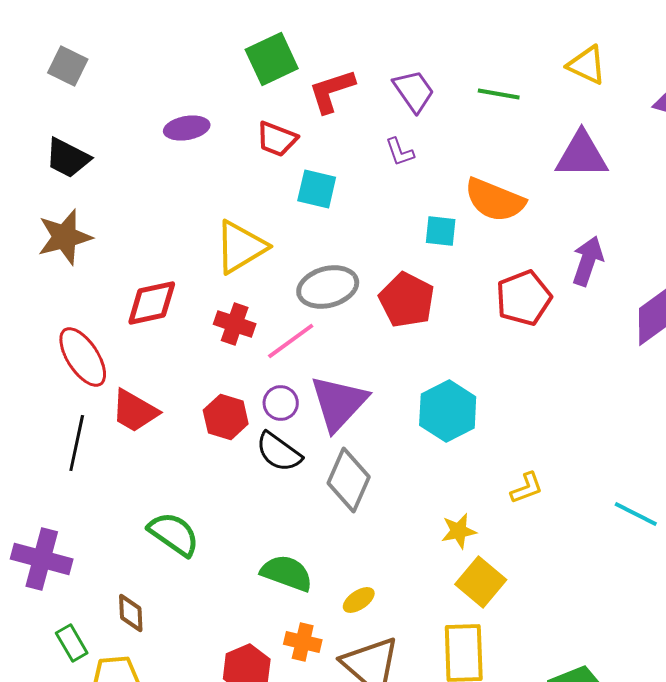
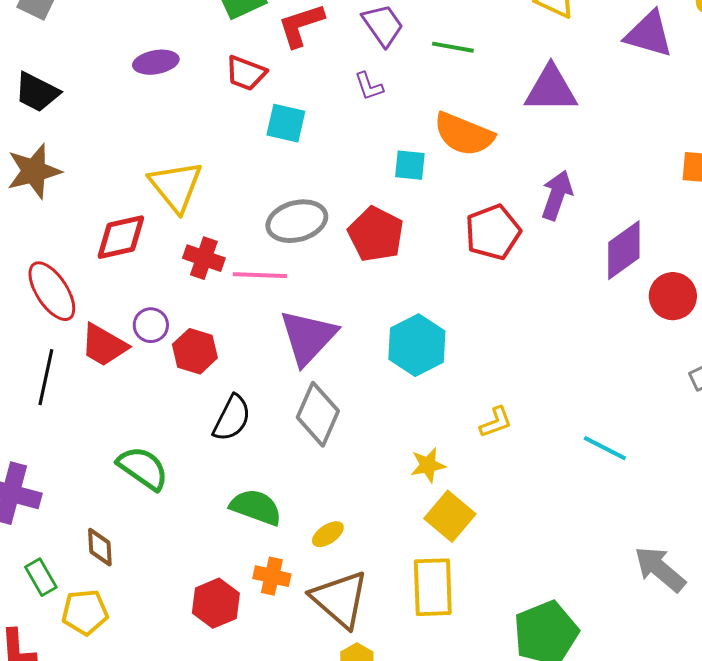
green line: (499, 94) -> (453, 47), moved
yellow triangle: (241, 247) -> (176, 186), moved, turned -38
pink line: (291, 341) -> (260, 275), turned 38
purple circle: (281, 403) -> (151, 325), moved
black semicircle: (279, 452) -> (232, 418), moved, turned -99

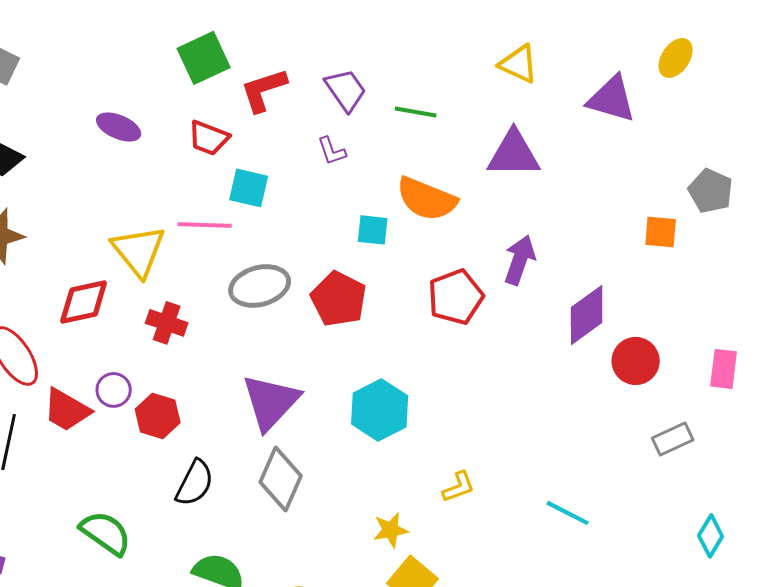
purple ellipse: (156, 62) -> (119, 127), turned 33
pink line: (260, 275) -> (205, 225), moved

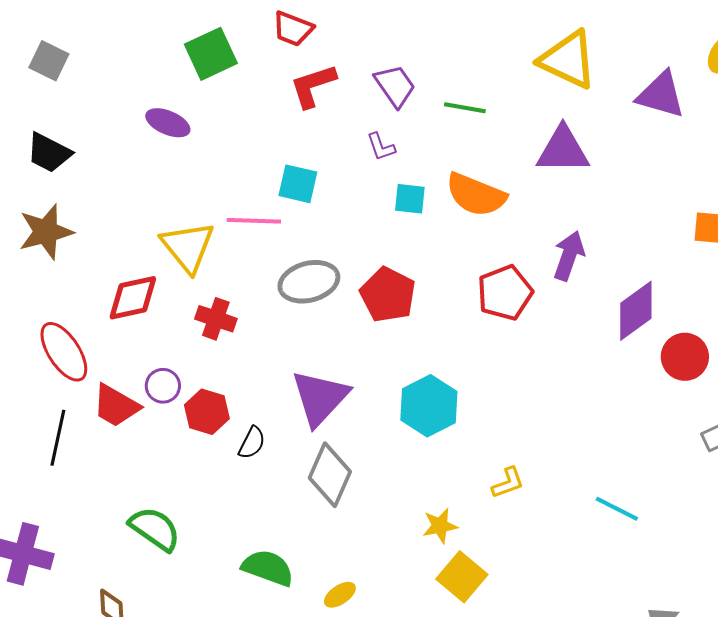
green square: (204, 58) -> (211, 54), moved
yellow triangle: (519, 64) -> (568, 60), size x1.5
red trapezoid: (209, 138) -> (293, 29), moved
cyan square: (373, 230) -> (410, 199), moved
black semicircle: (195, 483) -> (252, 443), moved, size x0.7

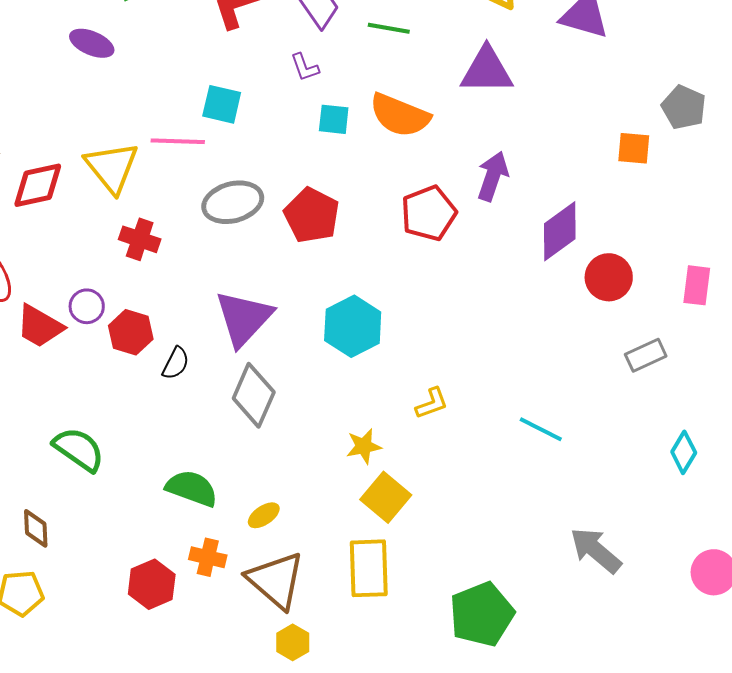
red diamond: (133, 298) -> (38, 185), moved

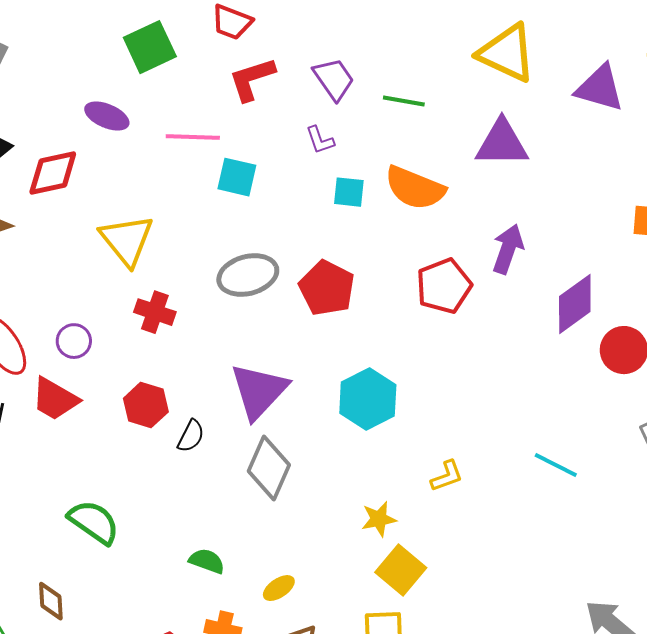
pink line: (178, 141) -> (193, 137), moved
red diamond: (38, 185) -> (53, 173), moved
purple circle: (87, 306) -> (74, 341), moved
cyan line: (541, 429) -> (556, 465), moved
green semicircle: (192, 488) -> (207, 561), size x0.7

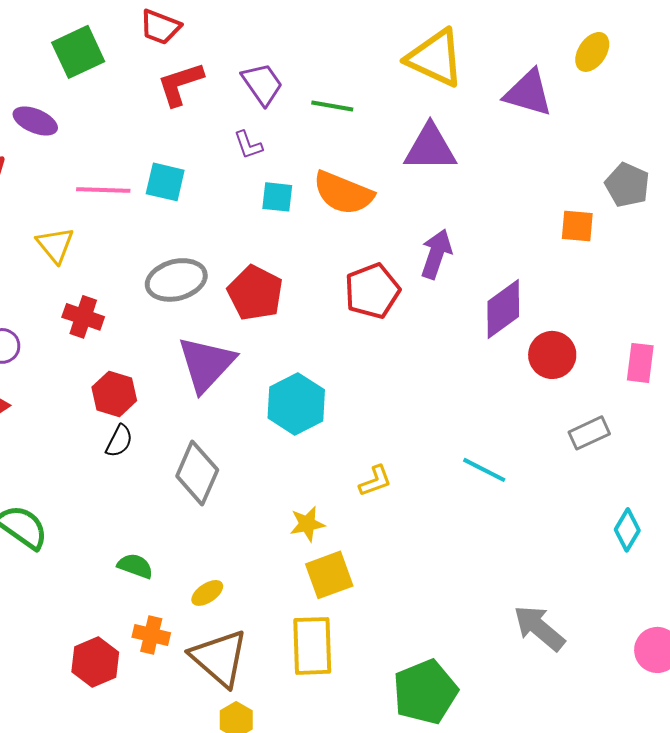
pink line: (193, 137) -> (103, 190), moved
yellow triangle: (127, 240) -> (55, 245), size x0.7
purple triangle: (259, 391) -> (206, 364), moved
red hexagon: (146, 405) -> (114, 394), moved
yellow square: (401, 570) -> (329, 575), turned 30

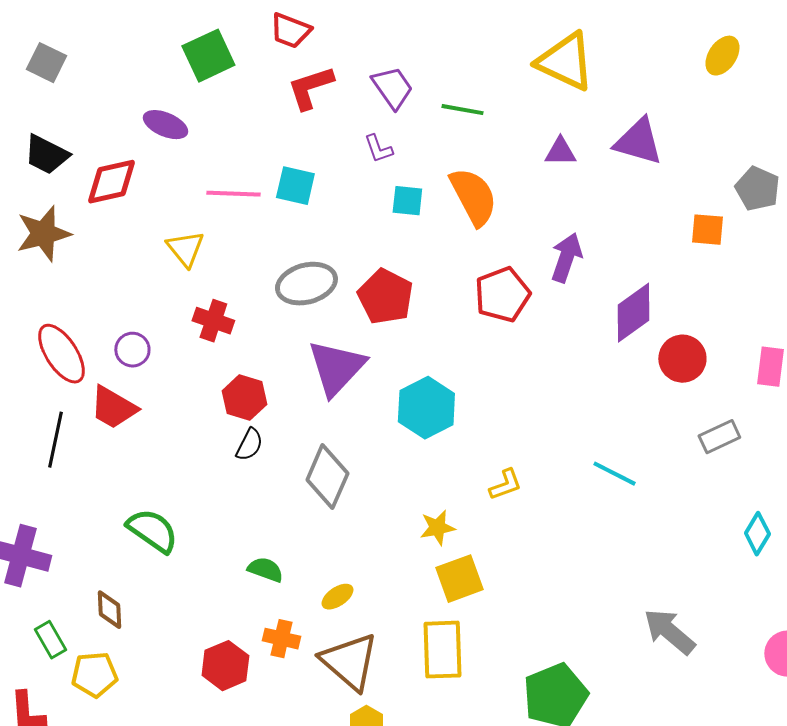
purple triangle: (528, 93) -> (638, 142), moved
purple triangle: (430, 148) -> (560, 152), size x0.6
orange semicircle: (343, 193) -> (473, 197), turned -140

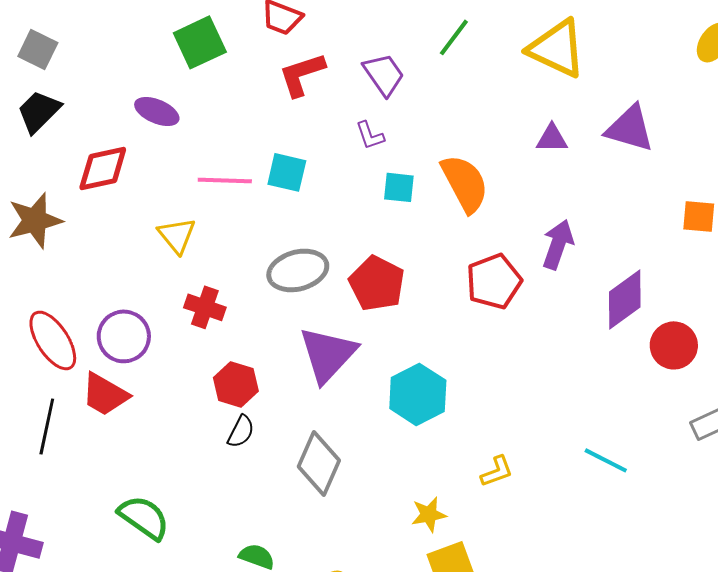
green line: (462, 110) -> (454, 37), moved, turned -63
black trapezoid: (46, 155) -> (39, 111), moved, turned 108
purple circle: (132, 350) -> (124, 336), size x1.5

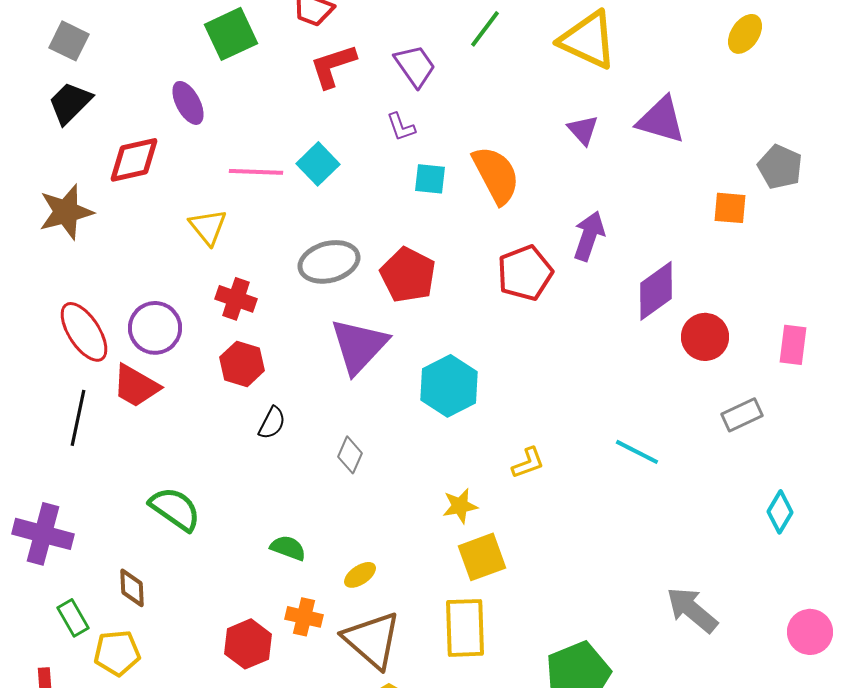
purple ellipse: (157, 111) -> (188, 103), turned 39
purple triangle: (552, 138) -> (583, 130), turned 48
cyan square: (287, 172) -> (318, 164), turned 33
red hexagon: (236, 384) -> (242, 364), moved
gray diamond: (319, 463) -> (350, 455), size x0.6

